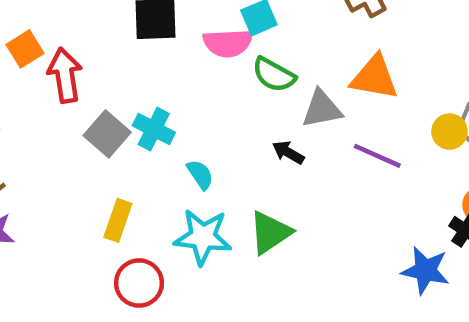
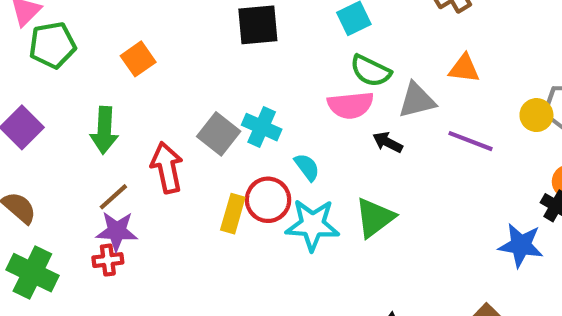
pink semicircle: (228, 43) -> (351, 105), moved
red arrow: (65, 75) -> (167, 168), moved
orange triangle: (374, 77) -> (464, 68), size x0.7
red circle: (139, 283) -> (268, 200), moved

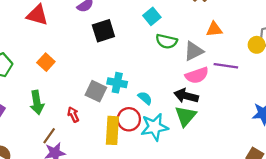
pink semicircle: (351, 105) -> (197, 75), moved
black arrow: (388, 142) -> (186, 96), moved, size x1.5
red arrow: (167, 168) -> (73, 114), size x0.6
yellow rectangle: (233, 214) -> (112, 130), size x1.4

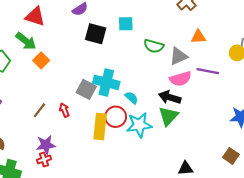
cyan square: (152, 16) -> (126, 24), moved, turned 35
black square: (103, 31) -> (96, 34), turned 30
cyan cross: (117, 83) -> (106, 82), size x1.4
green arrow: (37, 103) -> (26, 41), moved, turned -45
brown line: (49, 136) -> (39, 110), moved

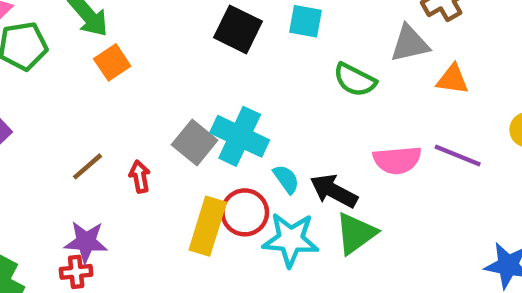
gray triangle: (178, 56) -> (410, 44), moved
black arrow: (170, 97) -> (334, 191), moved

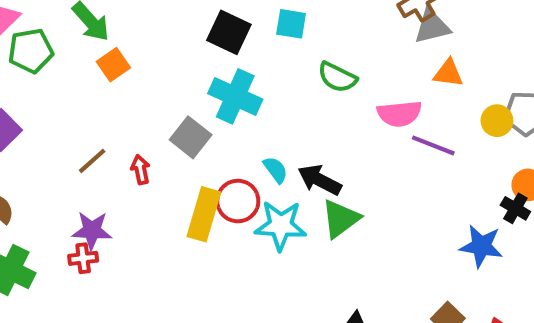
gray triangle: (410, 44) -> (432, 27), moved
orange triangle: (453, 79) -> (448, 73), moved
cyan cross: (240, 136) -> (235, 96), moved
pink semicircle: (397, 160) -> (399, 114), moved

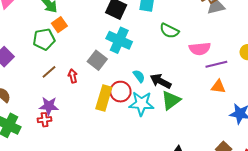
green pentagon: (31, 51) -> (44, 39), moved
orange triangle: (448, 73) -> (218, 87), moved
purple line: (433, 145) -> (216, 64), turned -35

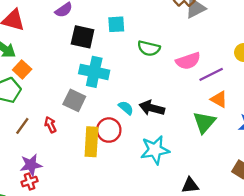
orange triangle: (218, 87) -> (219, 99), turned 35
green triangle: (171, 100) -> (204, 122), moved
cyan star: (141, 104) -> (155, 150), moved

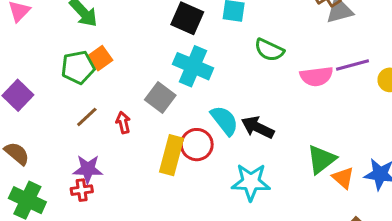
orange square: (22, 69) -> (100, 58), moved
purple line: (211, 74) -> (352, 65), moved
orange triangle: (219, 99) -> (343, 178), moved
cyan semicircle: (126, 108) -> (224, 120), size x1.5

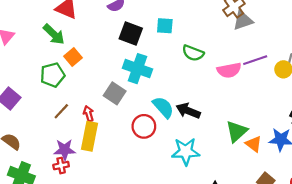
orange square: (100, 58) -> (73, 57), moved
yellow rectangle: (171, 155) -> (90, 136), moved

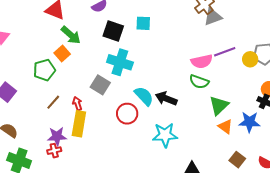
green arrow: (54, 34) -> (71, 35), moved
green semicircle: (193, 53) -> (199, 82), moved
green triangle: (237, 131) -> (219, 105), moved

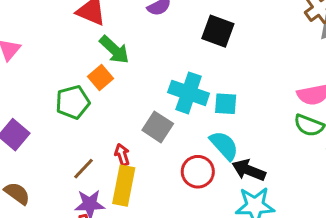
cyan square: (143, 23) -> (226, 104), moved
black square: (113, 31) -> (218, 31), moved
black arrow: (166, 99) -> (249, 170), moved
brown line: (53, 102) -> (84, 169), moved

